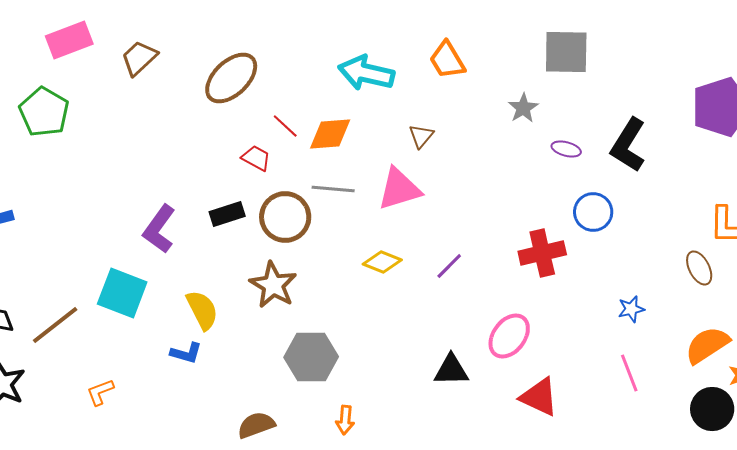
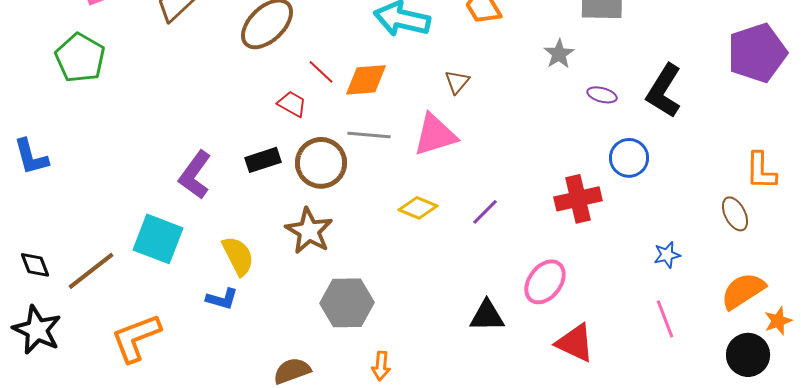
orange L-shape: (100, 392) -> (136, 338), size x1.8

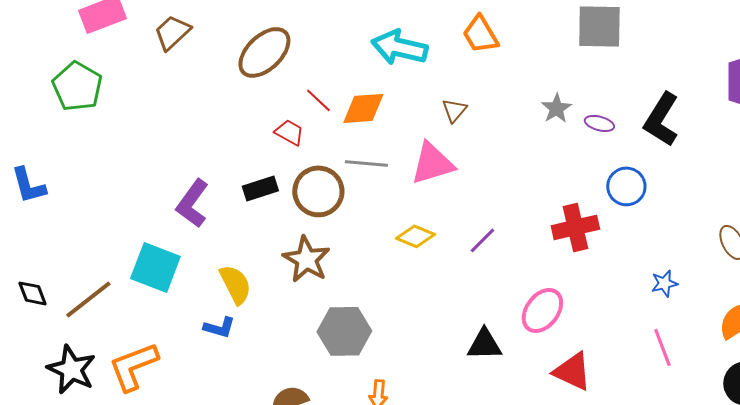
gray star: (559, 54) -> (556, 108), moved
black star: (37, 330) -> (71, 369), moved

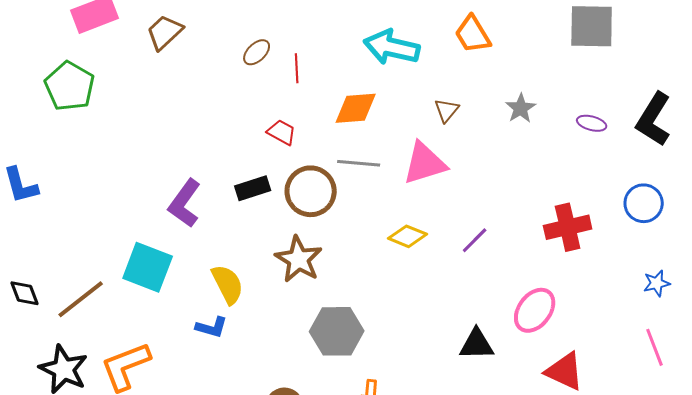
brown ellipse: (264, 52) -> (257, 52), size x0.5
red line: (318, 100) -> (297, 68), moved, turned 44
gray star: (556, 108) -> (521, 108), moved
blue circle: (626, 186) -> (644, 203), moved

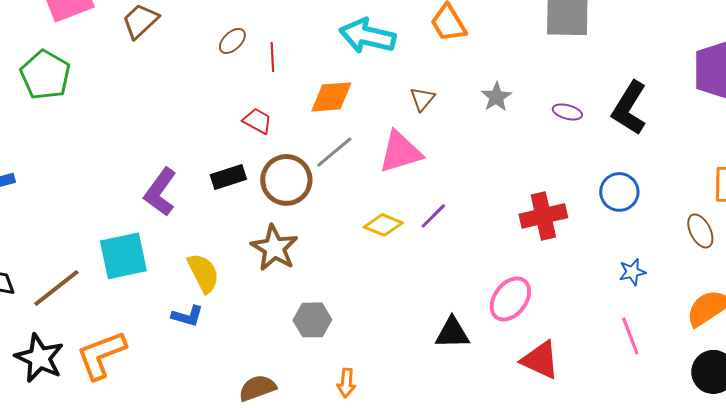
gray line: (359, 163) -> (334, 152), turned -45
purple line: (475, 240) -> (433, 216), moved
cyan square: (148, 267) -> (123, 256), turned -33
gray hexagon: (337, 331) -> (312, 320), size x0.7

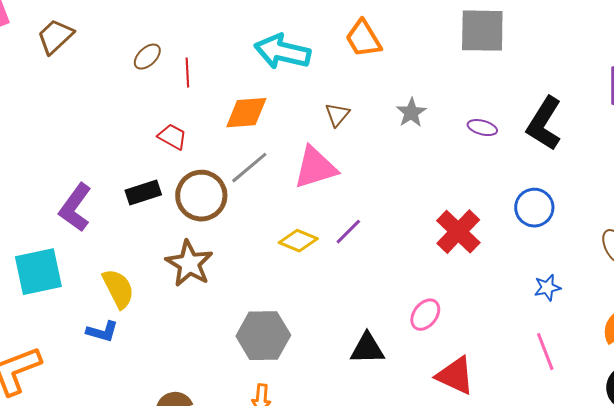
red cross: (543, 216) -> (458, 232), turned -33
pink ellipse: (510, 299) -> (425, 315), size x0.7
gray hexagon: (312, 320) -> (263, 336), moved, size x1.4

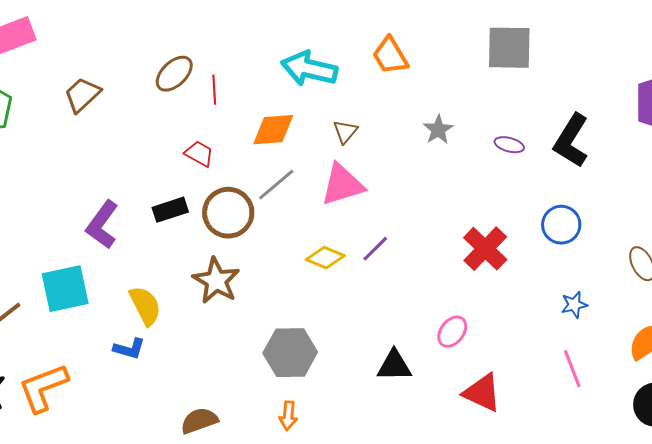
brown trapezoid: (55, 37) -> (82, 95), moved
brown ellipse: (147, 57) -> (174, 74), size x1.4
brown triangle: (337, 115) -> (345, 132), moved

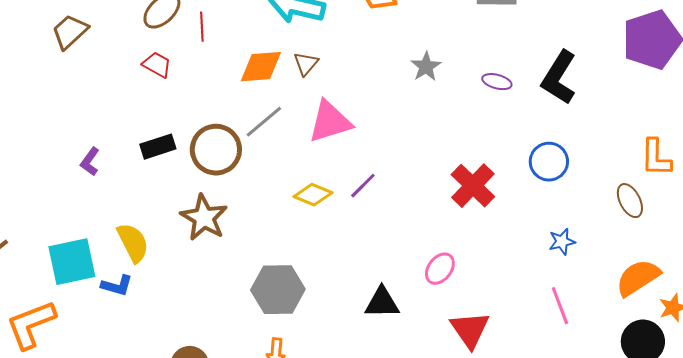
brown triangle: (345, 132) -> (306, 64), moved
red trapezoid: (199, 154) -> (157, 65), moved
purple L-shape: (102, 225) -> (90, 162), size x0.6
cyan square: (65, 289) -> (72, 262), moved
red triangle: (482, 393) -> (470, 330), turned 30

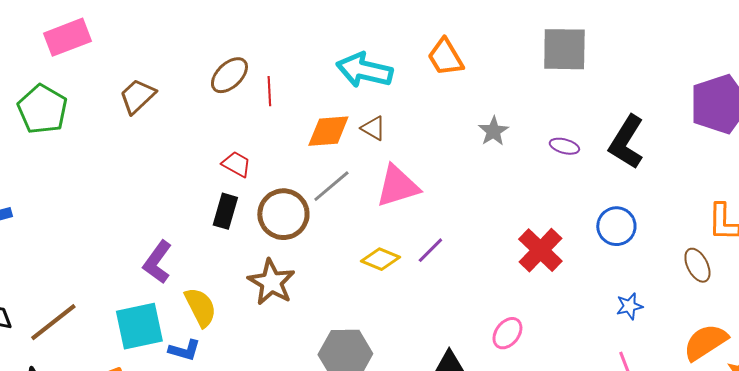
brown triangle: (306, 64) -> (373, 128), turned -40
red trapezoid: (157, 65) -> (236, 164), moved
black rectangle: (158, 147) -> (225, 211), turned -56
purple L-shape: (90, 162) -> (157, 262), moved, size x1.5

